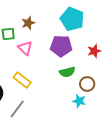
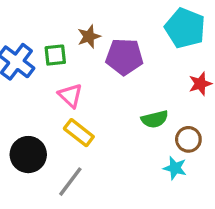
cyan pentagon: (72, 19) -> (185, 28), moved
purple pentagon: (61, 46) -> (124, 57), moved
pink triangle: (25, 48) -> (70, 96), moved

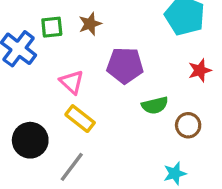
green square: (55, 55) -> (52, 27), moved
purple pentagon: (124, 57) -> (125, 65), moved
cyan star: (175, 168) -> (175, 173), moved, turned -30

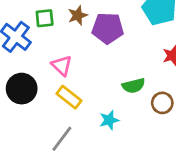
purple pentagon: (125, 65) -> (108, 28), moved
black circle: (30, 140) -> (22, 89), moved
cyan star: (175, 173) -> (109, 120), moved

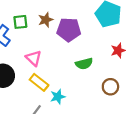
green semicircle: (134, 86) -> (84, 64), moved
cyan star: (109, 120) -> (58, 97), moved

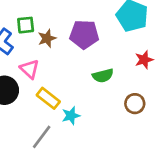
brown star: (46, 20) -> (47, 38), moved
pink triangle: (34, 58) -> (30, 69), moved

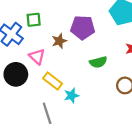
brown star: (47, 38) -> (59, 41), moved
gray line: (42, 137) -> (47, 113), turned -55

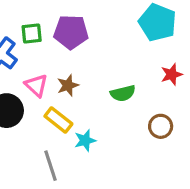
purple pentagon: (83, 28) -> (71, 32), moved
brown star: (59, 41) -> (68, 85), moved

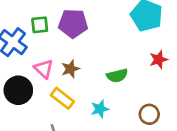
brown circle: (161, 126) -> (149, 114), moved
cyan star: (85, 140) -> (100, 109), moved

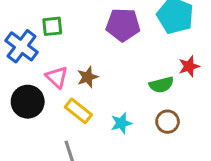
purple pentagon: (73, 23) -> (123, 25), moved
green semicircle: (117, 76) -> (161, 85), moved
brown circle: (149, 114) -> (168, 122), moved

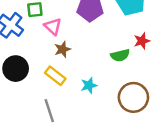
pink triangle: (57, 77) -> (53, 26), moved
brown circle: (168, 122) -> (133, 97), moved, size x1.6

